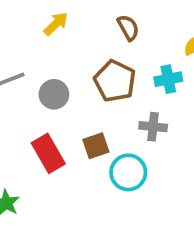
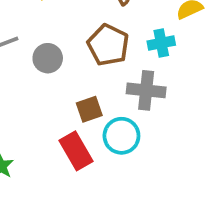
gray cross: (153, 127) -> (146, 90), size x1.4
red rectangle: (48, 153) -> (76, 151), moved

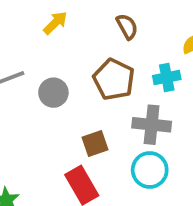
cyan circle: (121, 136) -> (150, 170), moved

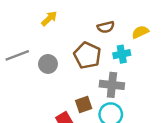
brown semicircle: (127, 27) -> (106, 27), moved, turned 105
brown square: (95, 144) -> (84, 105), moved

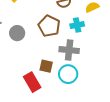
brown square: (84, 105) -> (46, 66), turned 32

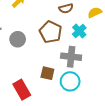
cyan cross: (77, 25) -> (79, 31), turned -32
red rectangle: (32, 82) -> (22, 90), moved

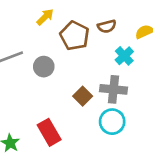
brown pentagon: (51, 32) -> (75, 36), moved
brown square: (47, 73) -> (83, 96), moved, turned 32

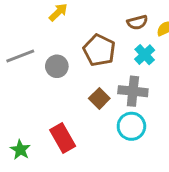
brown semicircle: (107, 26) -> (137, 22), moved
brown pentagon: (75, 36) -> (99, 50), moved

